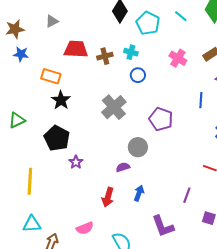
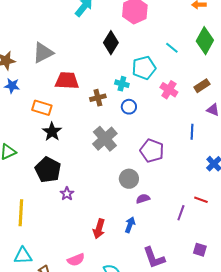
gray triangle: (52, 21) -> (43, 53), size x1.6
cyan pentagon: (148, 23) -> (144, 68), moved, turned 30
brown cross: (105, 56) -> (98, 98), moved
purple semicircle: (123, 167) -> (143, 199), moved
purple line: (187, 195) -> (181, 213), moved

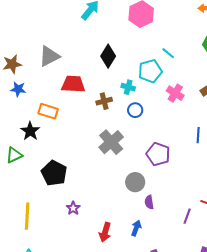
black diamond: (111, 43) -> (108, 56), moved
cyan line: (172, 48) -> (168, 53), moved
black star: (52, 132) -> (30, 131), moved
purple star: (67, 194) -> (73, 208), moved
purple semicircle: (143, 199) -> (149, 202), turned -80

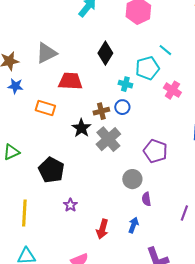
brown cross: (104, 101) -> (101, 111), moved
blue circle: (135, 110) -> (122, 107), moved
black star: (30, 131) -> (81, 128), moved

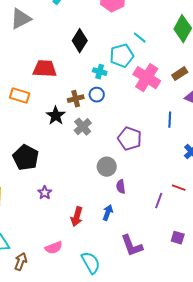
gray triangle: (46, 53) -> (21, 19), moved
pink cross: (172, 90) -> (147, 78), size x1.5
gray cross: (108, 139) -> (83, 127), size x0.7

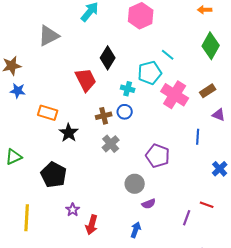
red trapezoid: (45, 69) -> (86, 80), moved, turned 60
black star: (56, 116) -> (69, 133), moved
purple semicircle: (121, 187) -> (149, 204), turned -104
red arrow: (77, 217) -> (92, 225), moved

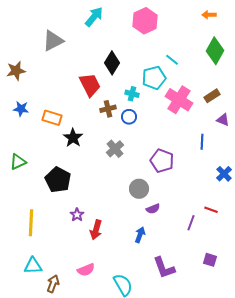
blue star: (18, 91) -> (21, 109), moved
brown cross: (104, 116) -> (108, 109), moved

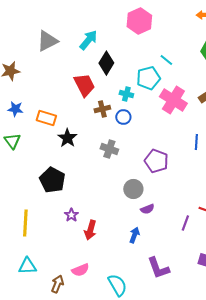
cyan arrow: (94, 17) -> (88, 40), moved
gray cross: (115, 149) -> (109, 149), turned -30
green triangle: (18, 162) -> (12, 141), moved, turned -42
brown arrow: (53, 284) -> (57, 284), moved

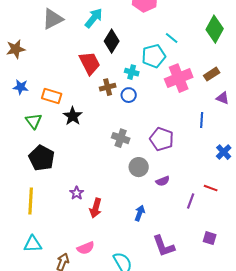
pink cross: (173, 100) -> (179, 78), turned 36
green triangle: (12, 141) -> (34, 121), moved
gray cross: (109, 149) -> (121, 138), moved
black pentagon: (52, 180) -> (42, 158), moved
purple semicircle: (147, 209) -> (163, 181), moved

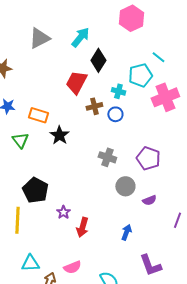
red trapezoid: (90, 63) -> (76, 82), turned -125
black pentagon: (42, 158) -> (35, 190), moved
cyan triangle: (33, 244) -> (30, 263), moved

